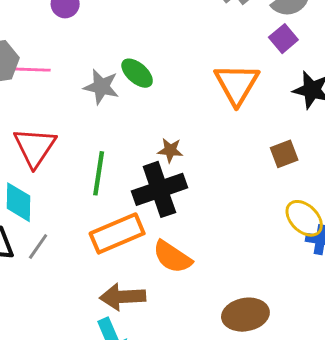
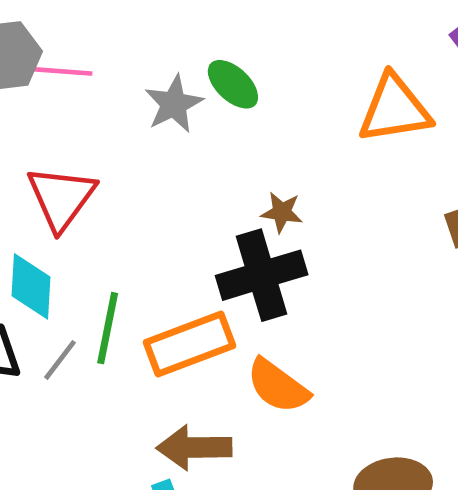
orange triangle: (237, 84) -> (395, 109), turned 48
gray star: (101, 87) -> (174, 104), turned 30
green line: (99, 173) -> (108, 328), moved

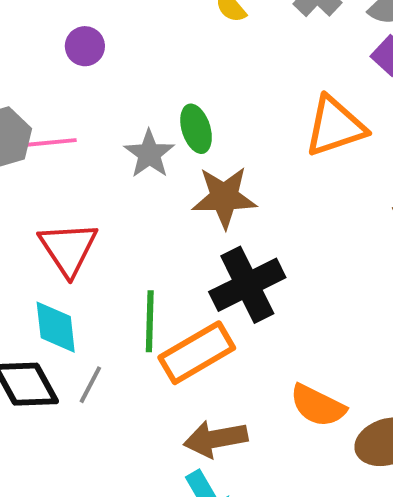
green ellipse: (233, 84) -> (196, 129), turned 39
brown star: (282, 212) -> (224, 197), moved, size x1.8
green line: (108, 328) -> (150, 321), moved
orange semicircle: (278, 386) -> (318, 406), moved

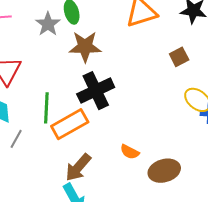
orange semicircle: (318, 406) -> (130, 152), size x0.7
brown arrow: (216, 439) -> (78, 167), turned -40

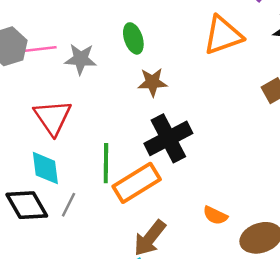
gray star: (48, 24) -> (81, 59), moved, turned -30
brown star: (85, 47) -> (152, 82), size x0.7

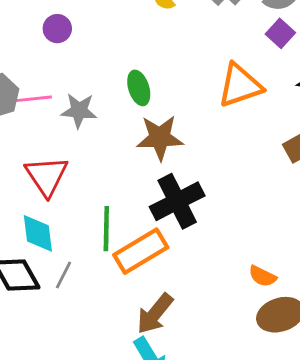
brown star: (152, 82) -> (160, 138), size x1.4
orange semicircle: (215, 215) -> (262, 276), moved

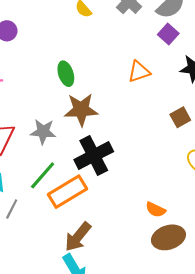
orange triangle: (240, 85) -> (139, 72), size x0.7
gray star: (79, 111) -> (43, 132), moved
green line: (106, 229) -> (43, 175), turned 40

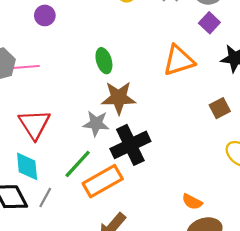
orange triangle: (139, 72) -> (179, 60), size x1.4
gray star: (43, 132) -> (96, 124), moved

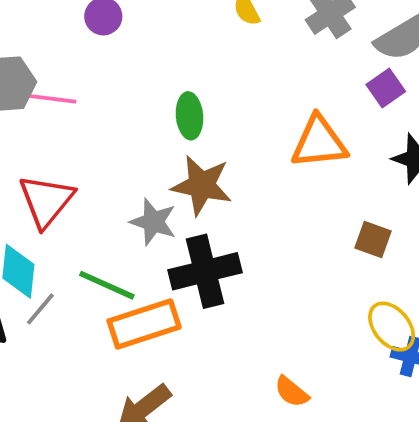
brown square: (220, 108) -> (373, 239), turned 36
green line: (78, 164) -> (107, 285), turned 60
gray line: (45, 197) -> (40, 309), moved

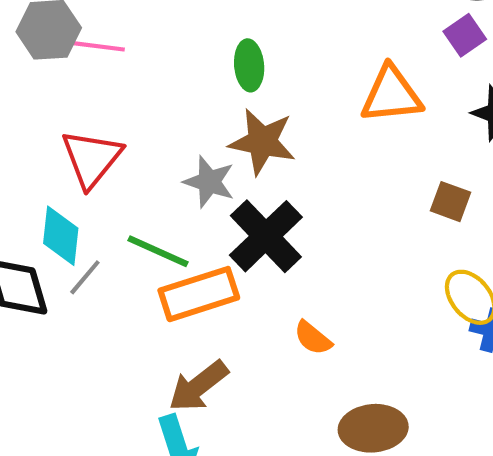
black cross: (205, 271) -> (266, 236), turned -30
orange semicircle: (292, 392) -> (313, 338), moved

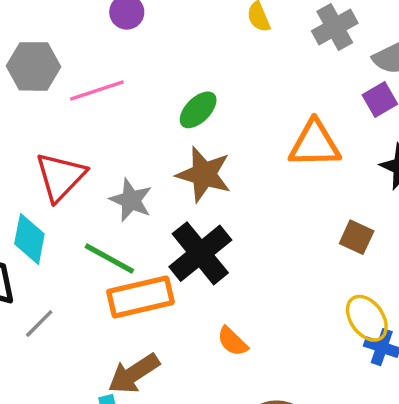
pink line: (91, 45) -> (97, 90), moved, turned -30
green ellipse: (249, 65) -> (198, 110), turned 45
gray star: (209, 182) -> (131, 200), moved
gray line: (85, 277) -> (39, 323), moved

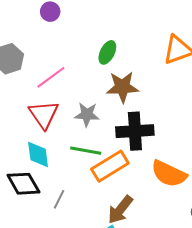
pink line: (97, 90) -> (51, 77), moved
black cross: (200, 253) -> (135, 131), turned -36
orange semicircle: (232, 341) -> (169, 174), size x1.8

